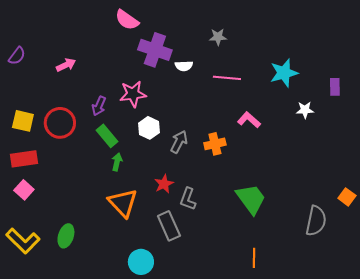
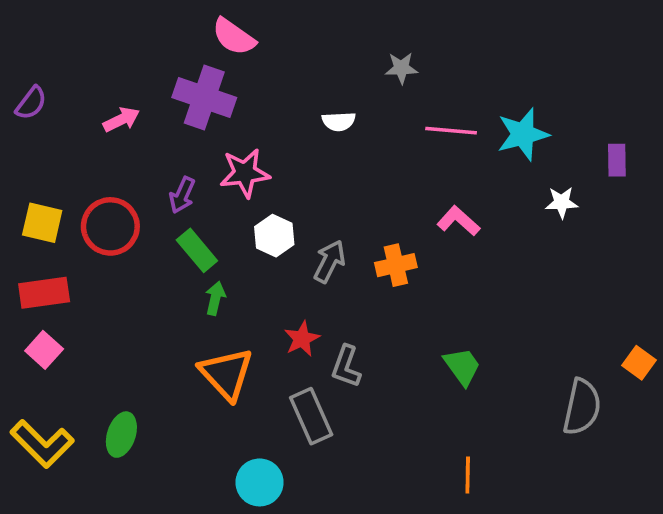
purple cross: (155, 50) -> (204, 97), moved
pink line: (227, 78) -> (451, 131), moved
green trapezoid: (251, 199) -> (462, 366), size x0.7

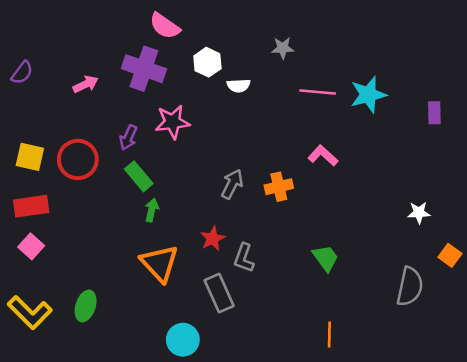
white star: (562, 202) -> (419, 213), moved
white hexagon: (274, 236) -> (207, 62), moved

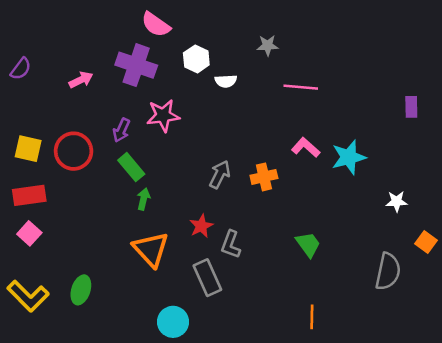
cyan star: (368, 95) -> (349, 157), moved

